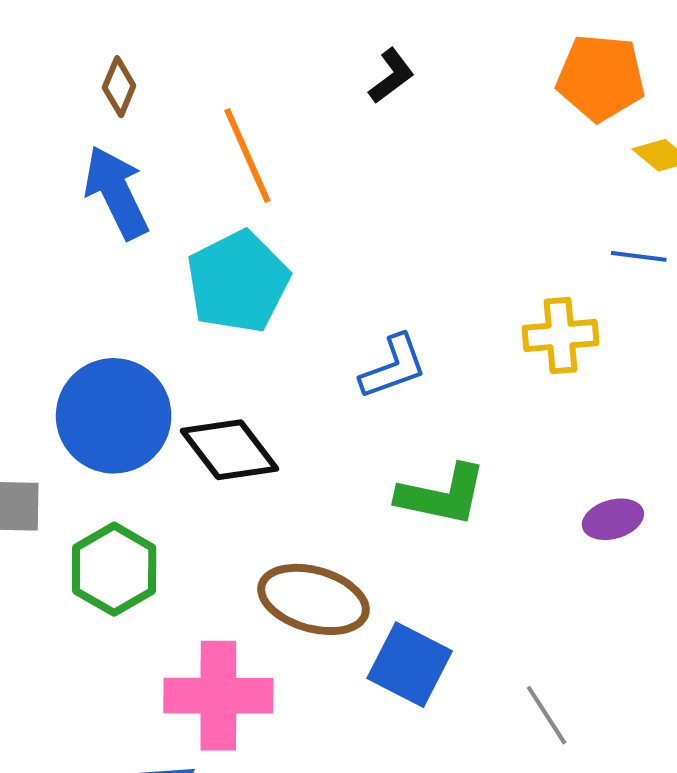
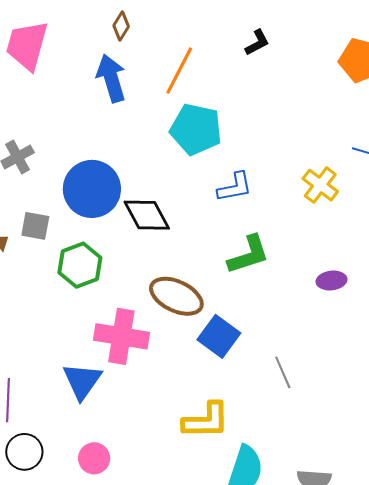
orange line: (247, 156) -> (179, 71), turned 42
cyan pentagon: (238, 282) -> (196, 129), moved, turned 30
yellow cross: (561, 335) -> (320, 185), turned 33
green L-shape: (442, 495) -> (249, 255), turned -39

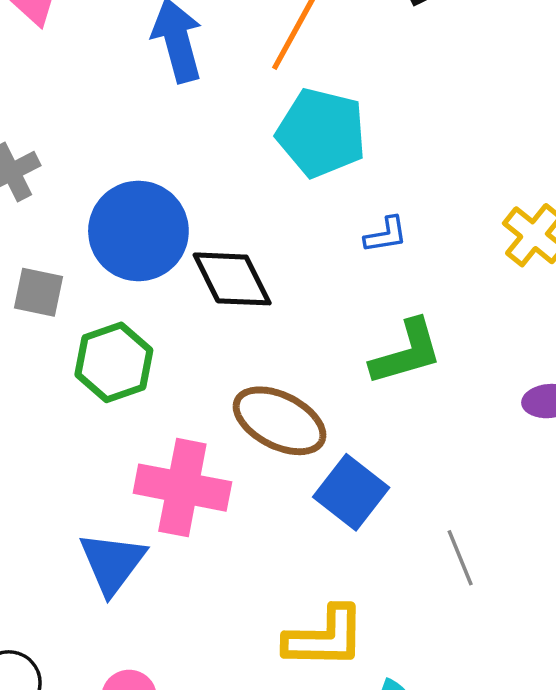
blue L-shape: (235, 187) -> (386, 235), size x0.7

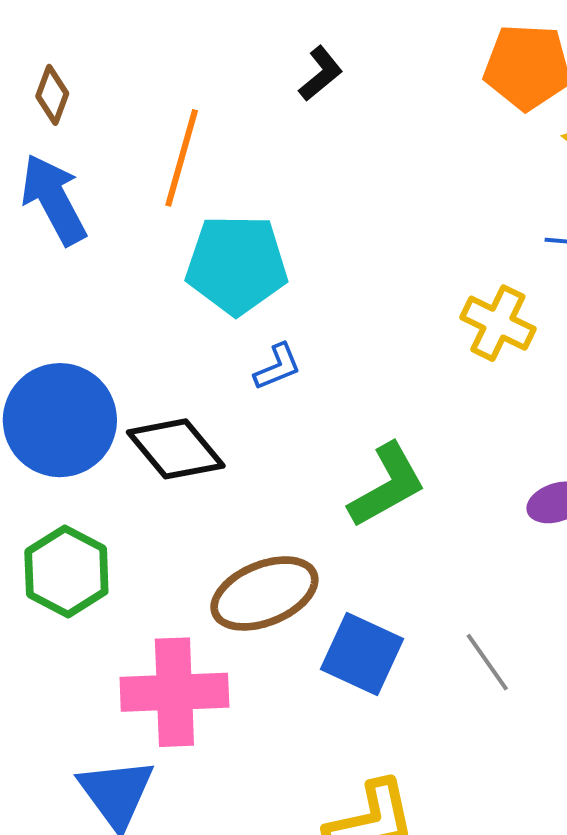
blue L-shape: (386, 235) -> (277, 367), moved
brown ellipse: (280, 421) -> (264, 593), turned -36
gray line: (460, 558) -> (487, 662), moved

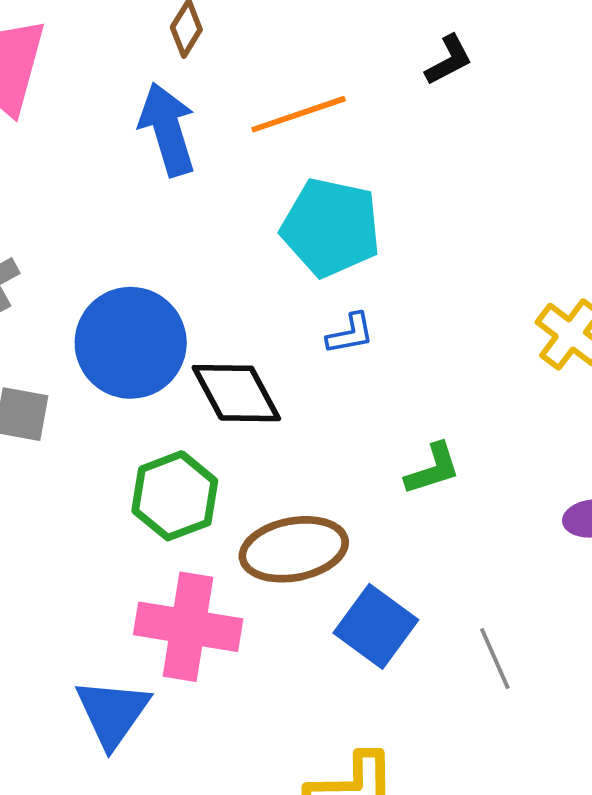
orange line: (182, 158) -> (299, 114), turned 44
green L-shape: (387, 485) -> (433, 469), size x0.7
green hexagon: (66, 572) -> (175, 496), moved

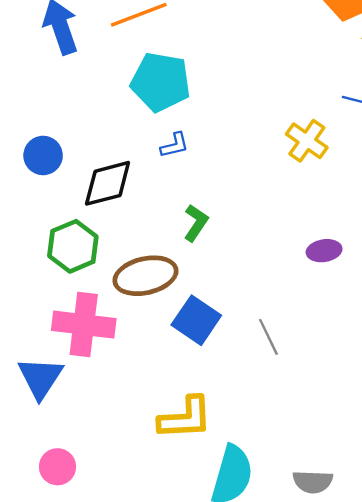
blue circle: (131, 343) -> (43, 155), size x0.6
black diamond: (236, 393) -> (108, 183), turned -74
green L-shape: (433, 469) -> (196, 223), moved, turned -36

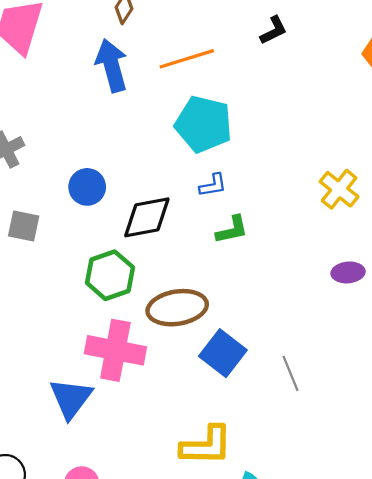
green L-shape: (196, 223) -> (232, 230), moved, turned 40
purple ellipse: (324, 251) -> (348, 272), moved

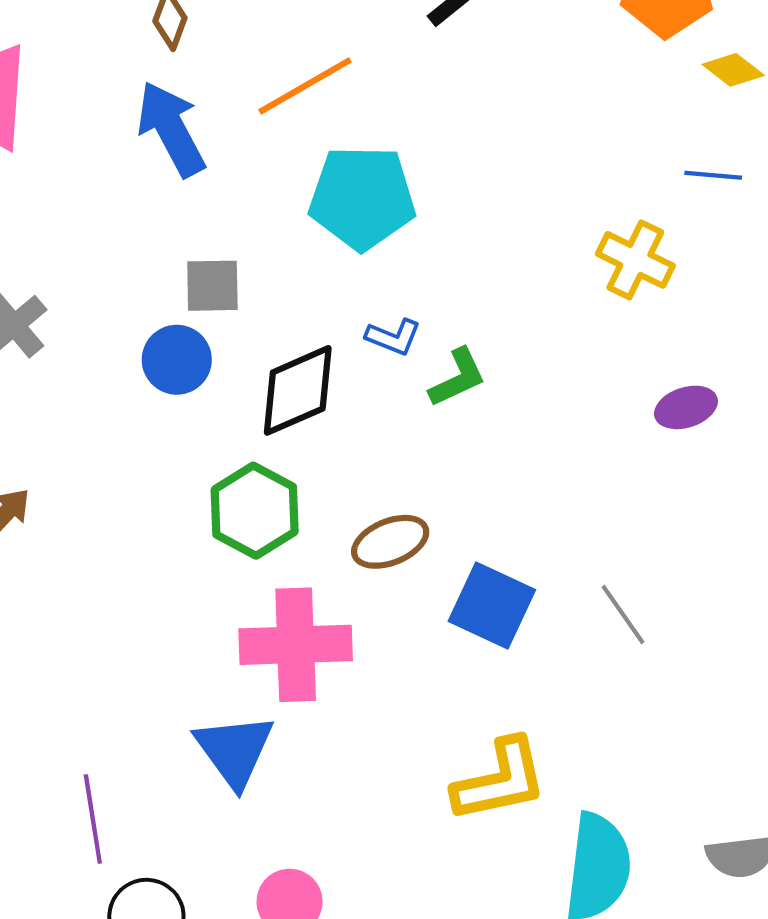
blue L-shape: (213, 185) -> (393, 337), moved, turned 44
gray square: (24, 226) -> (212, 286), moved
brown ellipse: (177, 308) -> (390, 542), size x0.7

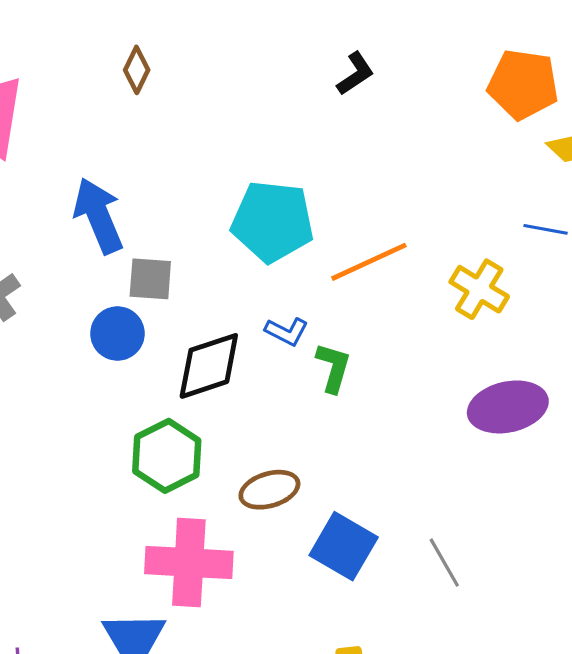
orange line: (305, 86) -> (369, 262), moved
blue arrow: (171, 129) -> (98, 216), moved
green L-shape: (458, 378) -> (333, 368), turned -54
purple ellipse: (686, 407) -> (508, 407), size x1.6

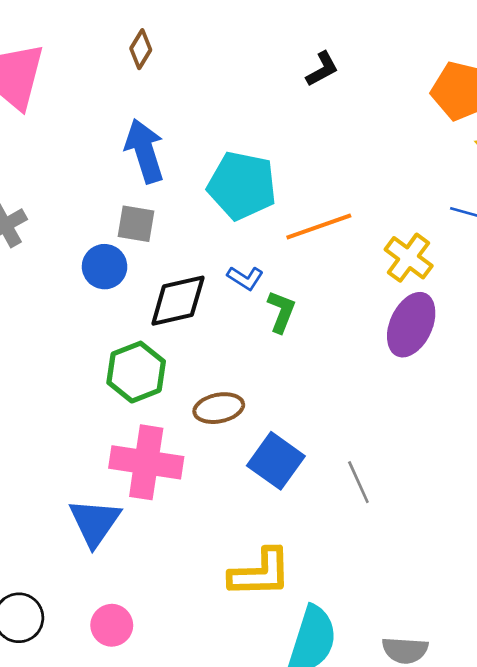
blue arrow: (98, 216) -> (145, 151), moved
purple ellipse: (508, 407) -> (411, 325), moved, turned -58

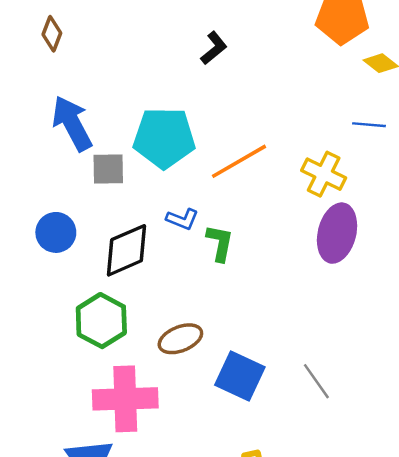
black L-shape: (322, 69) -> (214, 48), moved
gray square: (136, 224) -> (108, 169), moved

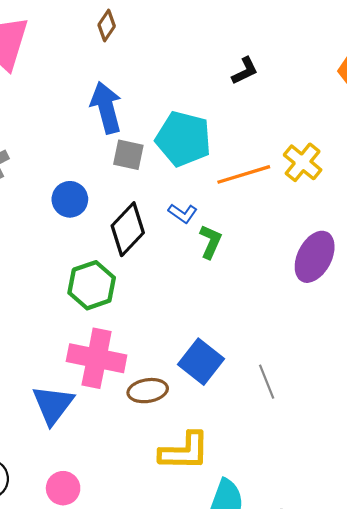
yellow cross: (324, 174) -> (303, 162), moved
black diamond: (127, 250) -> (128, 229), turned -36
brown ellipse: (180, 339) -> (148, 391), moved

